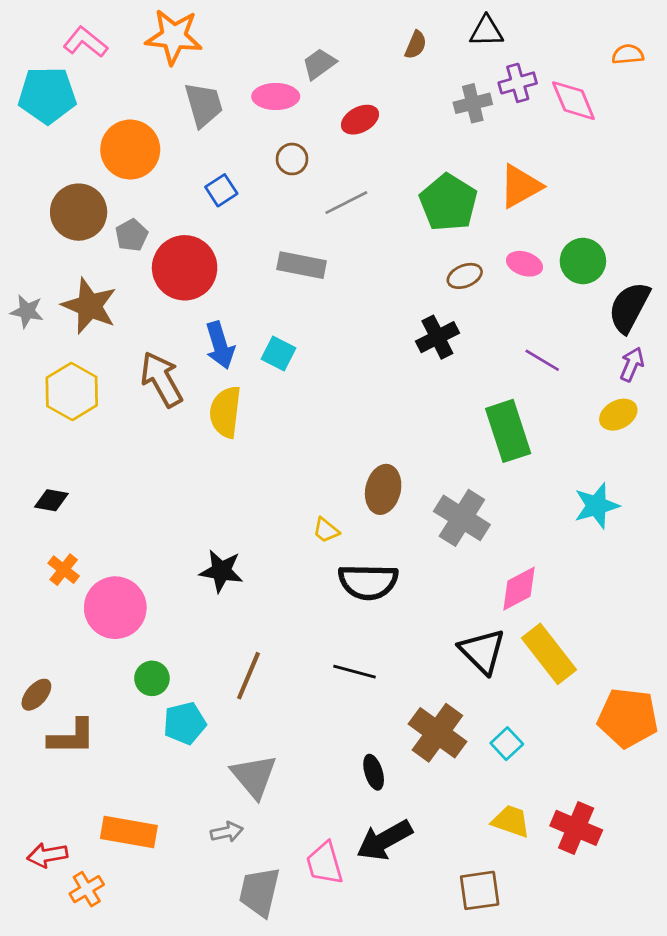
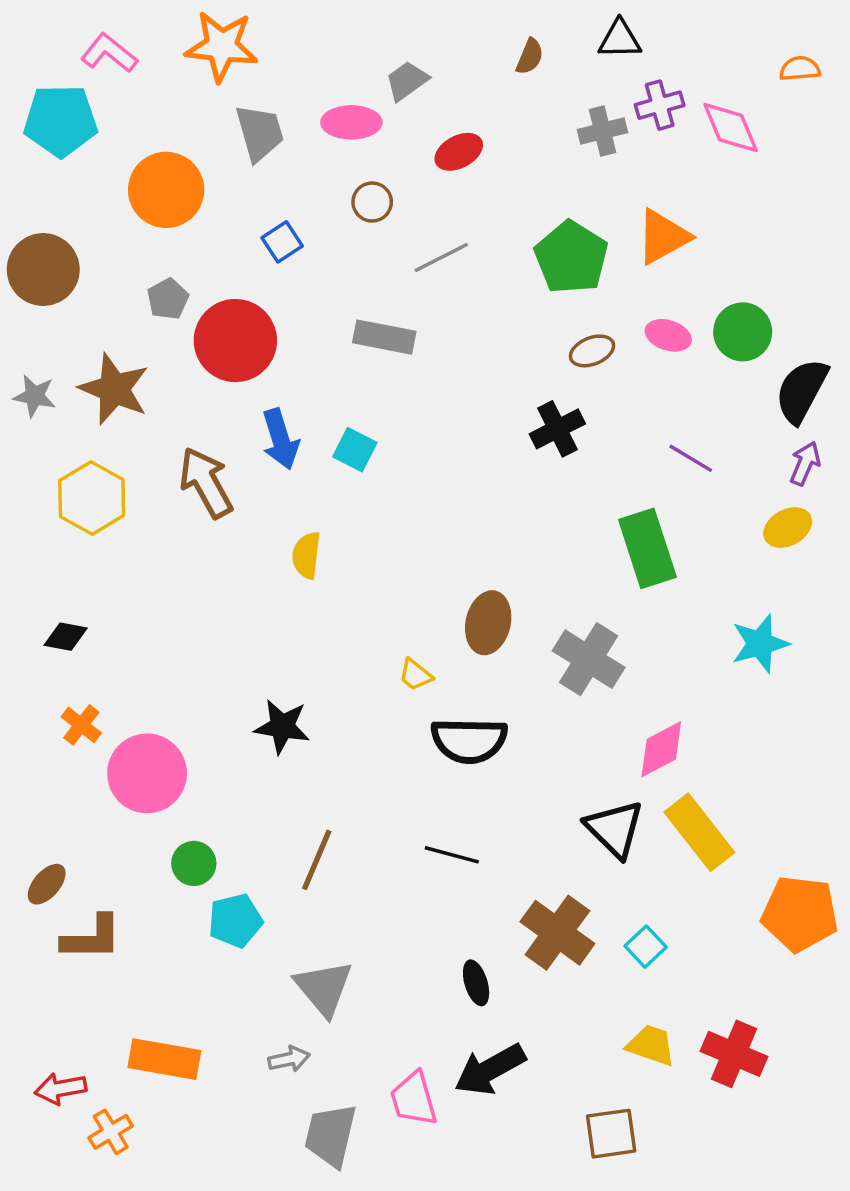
brown circle: (79, 212) -> (43, 270), moved
yellow semicircle: (225, 412) -> (306, 555), moved, size x0.7

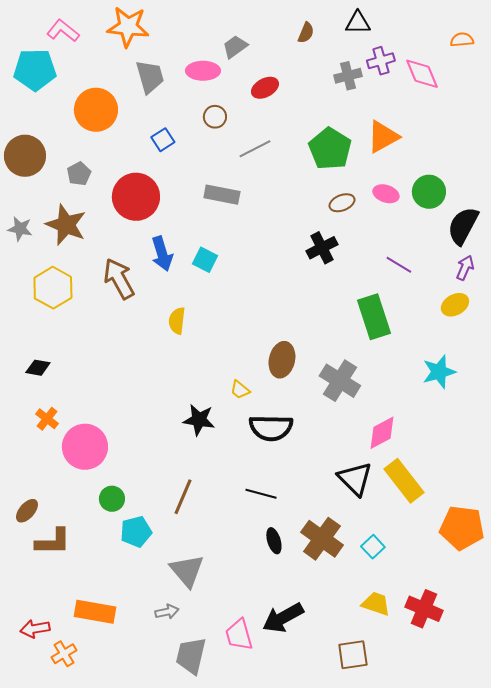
gray pentagon: (168, 299) -> (79, 174), moved
black star: (282, 727) -> (199, 420), moved
black ellipse: (476, 983) -> (274, 541), moved

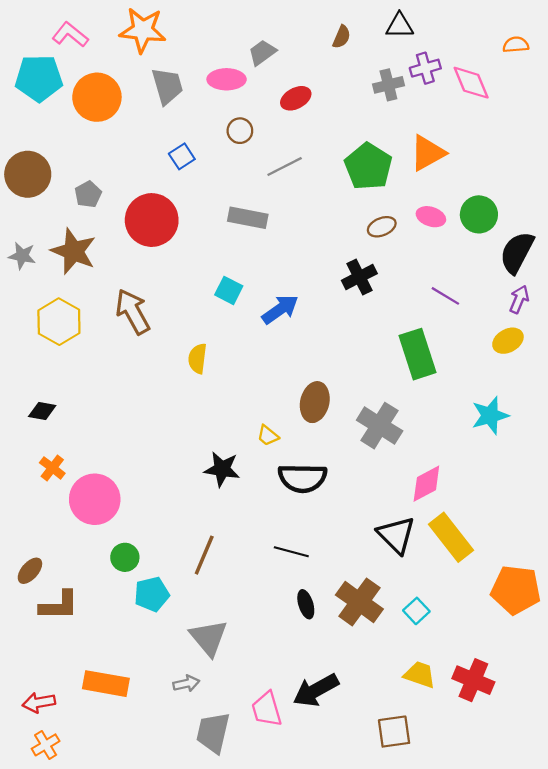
orange circle: (96, 110) -> (97, 97), moved
blue arrow: (162, 254) -> (280, 309), moved, turned -108
orange cross: (64, 654) -> (46, 745), moved

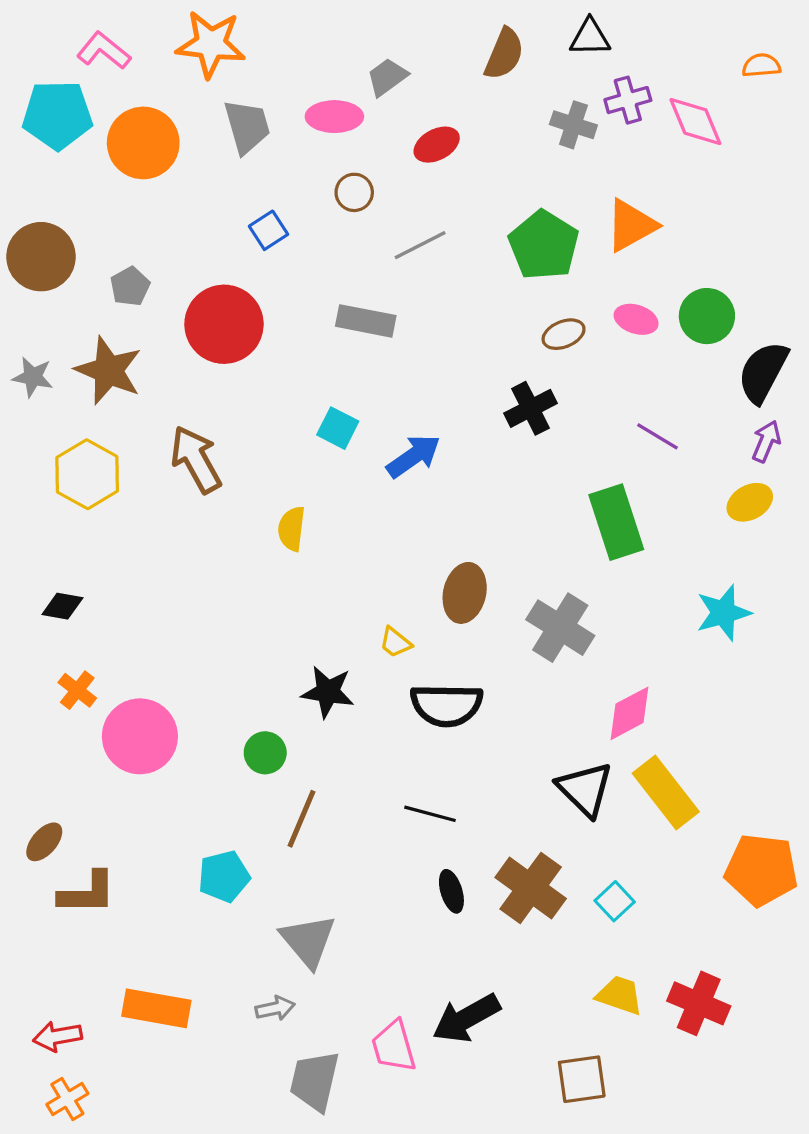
brown semicircle: (342, 37) -> (504, 54), size x1.5
gray cross: (388, 85) -> (573, 125), turned 32
green circle: (125, 557) -> (265, 753), moved

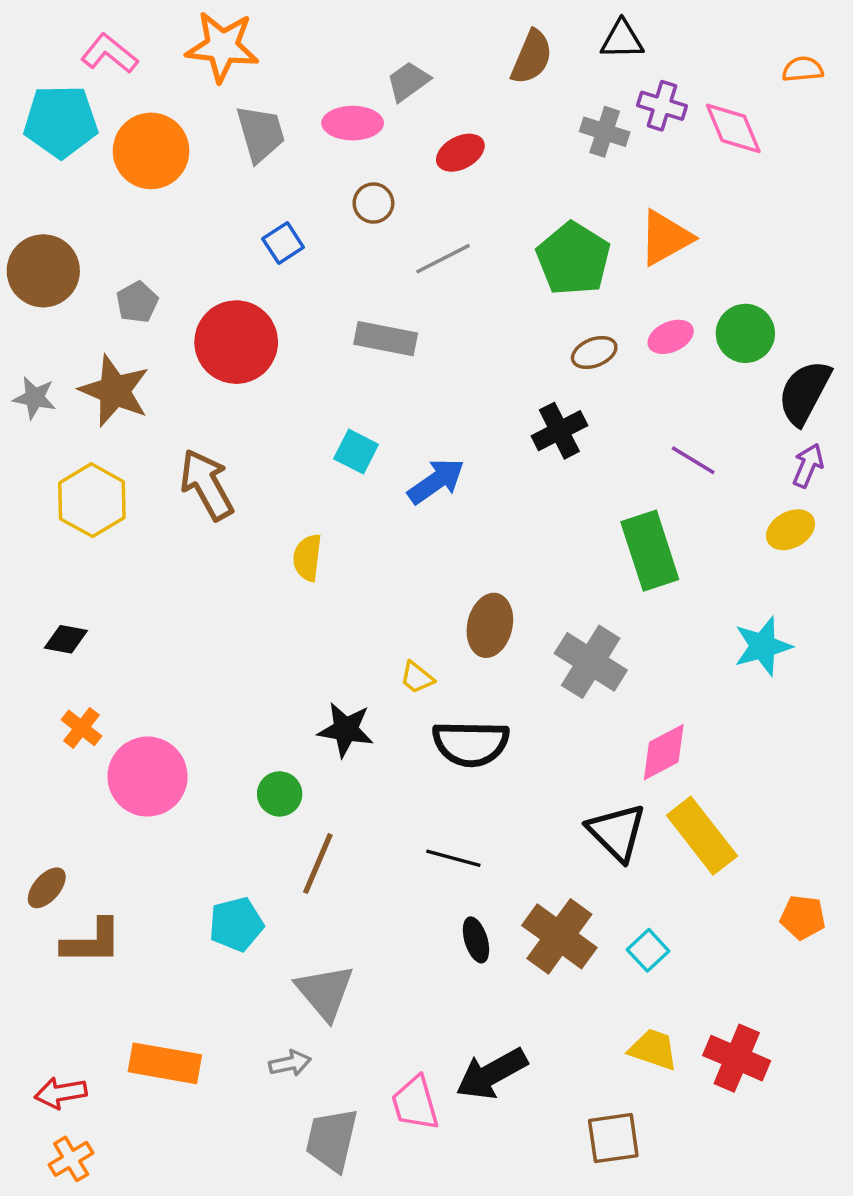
purple cross: (628, 100) -> (662, 106), turned 33
pink ellipse: (636, 319) -> (671, 337), turned -42
orange pentagon: (761, 870) -> (803, 917), size x0.6

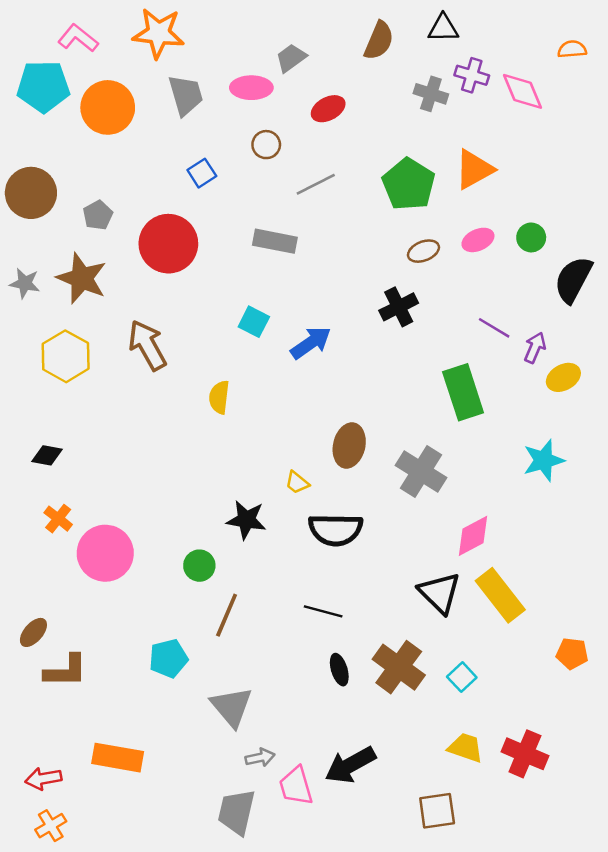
green circle: (745, 333) -> (531, 237), size x0.7
purple arrow: (808, 465) -> (535, 348), moved
gray arrow: (290, 1063) -> (260, 758), moved

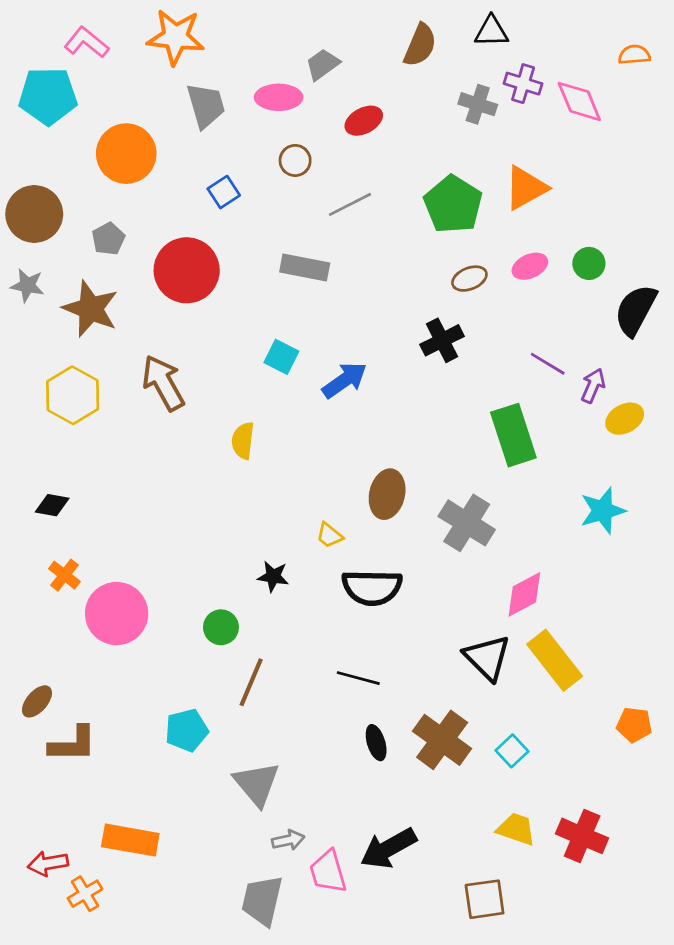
orange circle: (108, 107) -> (126, 154), moved
gray star: (25, 283) -> (27, 285), moved
black star: (246, 520) -> (273, 576), size x0.7
orange cross: (51, 826) -> (85, 894), moved

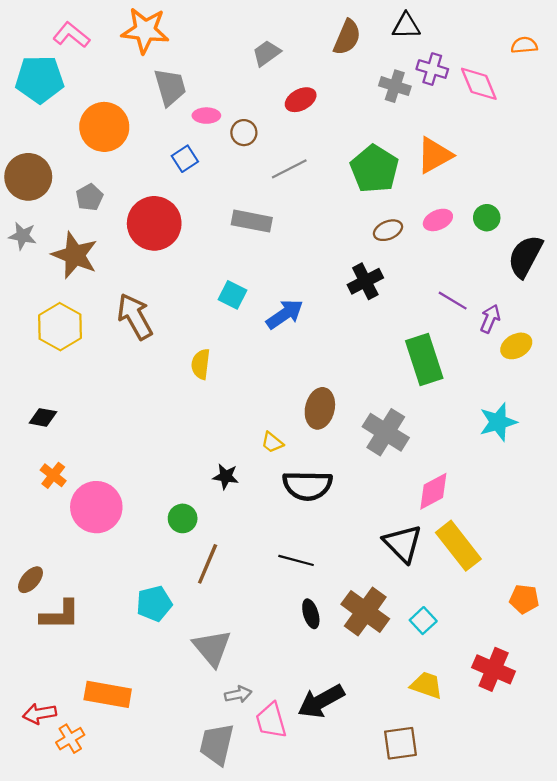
pink ellipse: (279, 97) -> (206, 116), moved, size x0.7
red cross: (582, 836) -> (494, 669), moved

